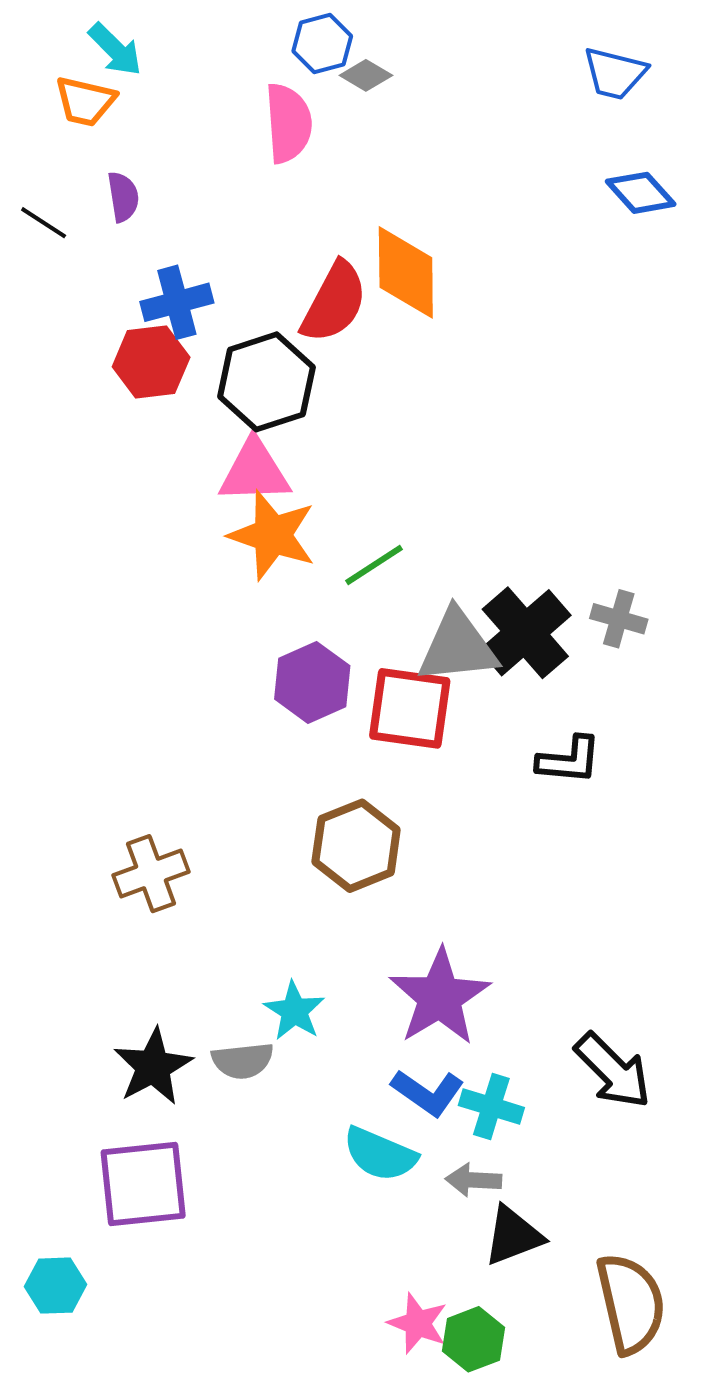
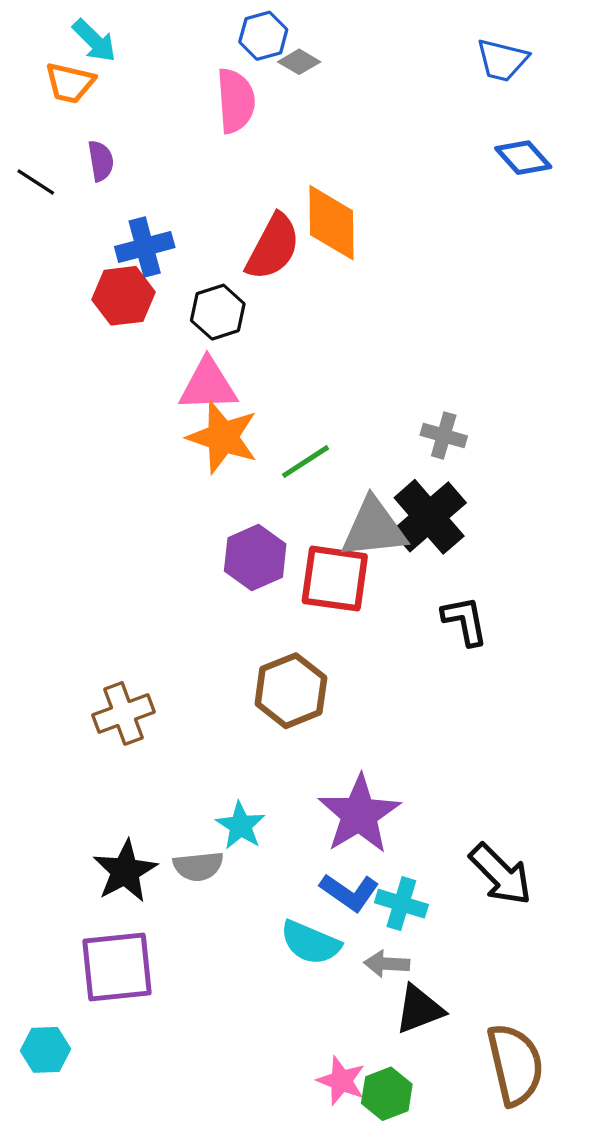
black hexagon: (266, 382) -> (218, 312), size x0.7
gray cross: (619, 619) -> (444, 436), moved
black L-shape: (569, 760) -> (465, 621), turned -106

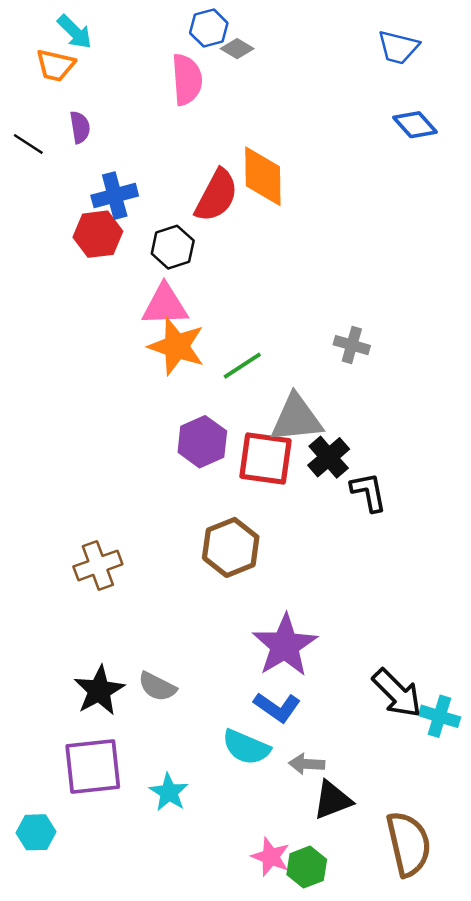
black cross: (429, 517) -> (329, 457), moved, size x0.7
cyan star: (241, 826) -> (169, 792), moved
gray semicircle: (198, 866) -> (157, 687), turned 33
cyan cross: (401, 904) -> (439, 716), moved

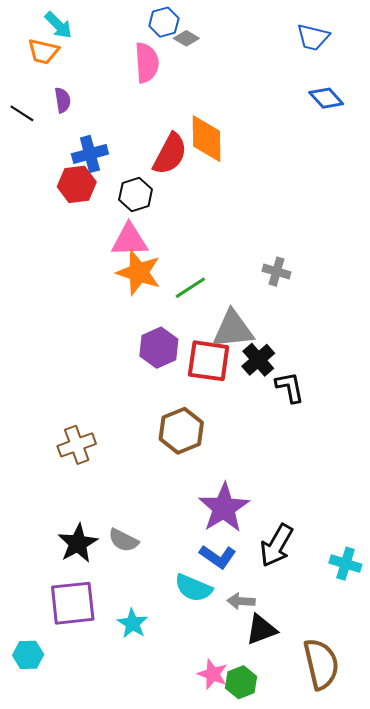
black arrow: (397, 693) -> (277, 545), moved, turned 75

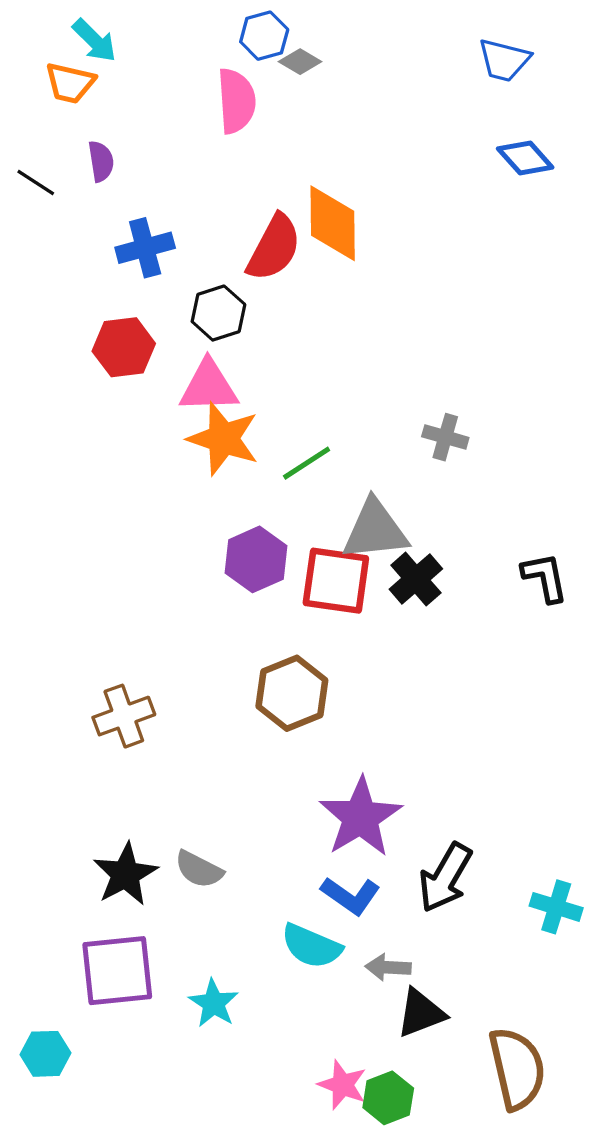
red hexagon: (77, 184) -> (124, 347), moved
black L-shape: (290, 387) -> (545, 577), moved

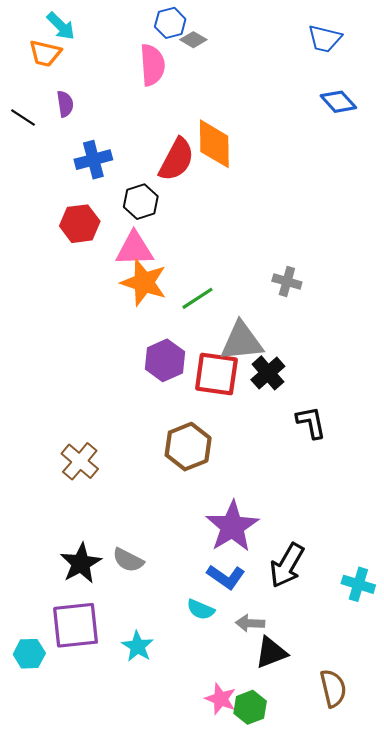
black L-shape: (545, 577) -> (311, 422), moved
brown cross: (124, 716) -> (80, 461), turned -30
cyan semicircle: (311, 946) -> (201, 610), size x0.7
cyan hexagon: (45, 1054) -> (29, 654), moved
brown semicircle: (517, 1068) -> (333, 688), size x0.7

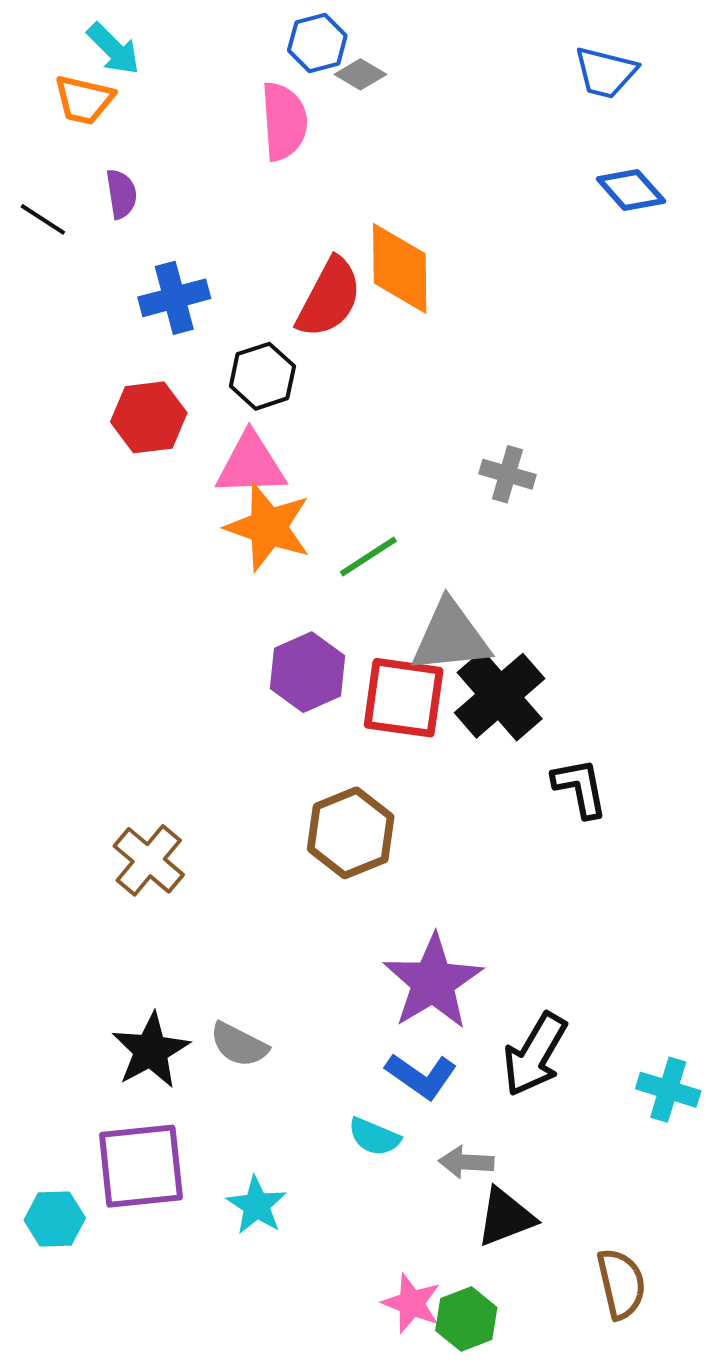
gray cross: (287, 282) -> (507, 474), moved
black cross: (268, 373) -> (500, 696), size x1.4

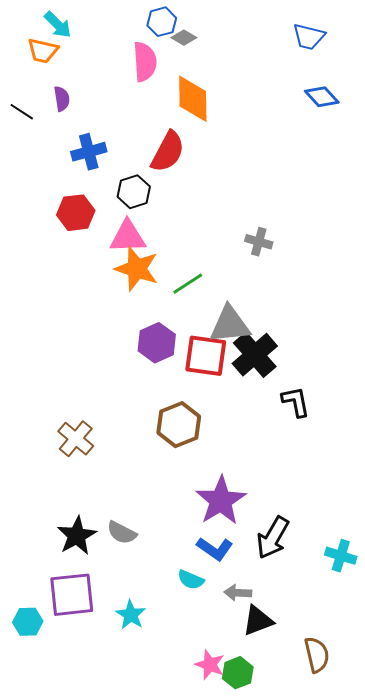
orange diamond: (400, 268) -> (193, 99), moved

